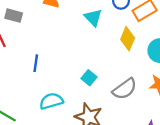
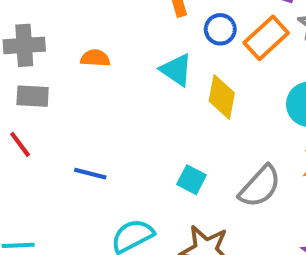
yellow diamond: (128, 39) -> (222, 97), moved
blue line: (36, 63) -> (90, 174), turned -72

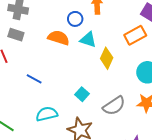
blue circle: (220, 29) -> (75, 19), moved
orange semicircle: (95, 58) -> (59, 38), moved, size x1.5
cyan triangle: (176, 70) -> (88, 40), turned -30

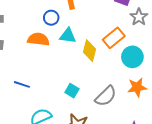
orange rectangle: (135, 35) -> (114, 38), moved

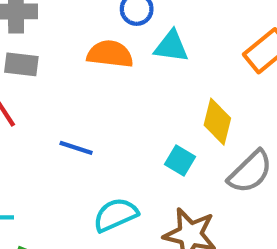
yellow diamond: (90, 51) -> (217, 122), moved

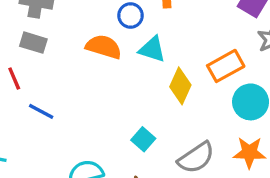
yellow diamond: (217, 122) -> (180, 86), moved
blue line: (76, 148) -> (41, 111), moved

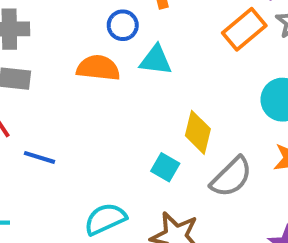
orange rectangle: (226, 66) -> (244, 29), moved
yellow diamond: (180, 86) -> (198, 132), moved

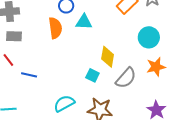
orange semicircle: (98, 68) -> (55, 28), turned 80

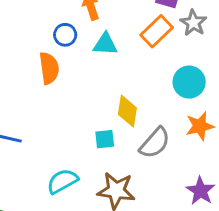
cyan triangle: (84, 22) -> (105, 44), moved
cyan square: (92, 75) -> (105, 139), turned -32

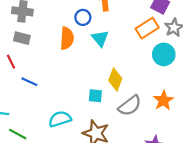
cyan triangle: (105, 44) -> (100, 38), moved, turned 36
cyan circle: (189, 82) -> (164, 54), moved
orange star: (200, 126) -> (163, 100), turned -30

